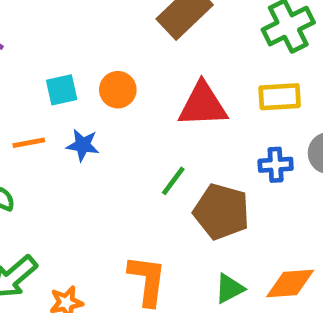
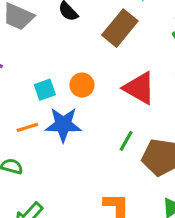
red triangle: (203, 105) -> (139, 88), turned 39
blue star: (83, 145) -> (63, 125), size x1.6

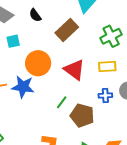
orange circle: (82, 85) -> (38, 63), size x1.6
cyan square: (45, 90) -> (13, 41), moved

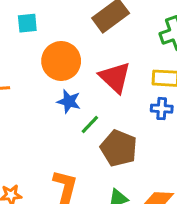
blue star: (23, 87) -> (69, 101), moved, size x0.7
blue cross: (105, 96) -> (162, 109), moved

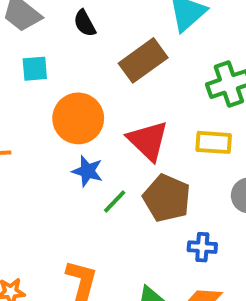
blue cross: (162, 109) -> (202, 247), moved
brown pentagon: (119, 148) -> (167, 198), moved

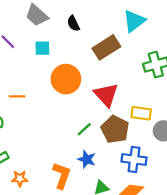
yellow rectangle: (214, 142) -> (141, 113), moved
blue star: (87, 171) -> (87, 159), moved
blue cross: (202, 247) -> (134, 159), size x1.5

